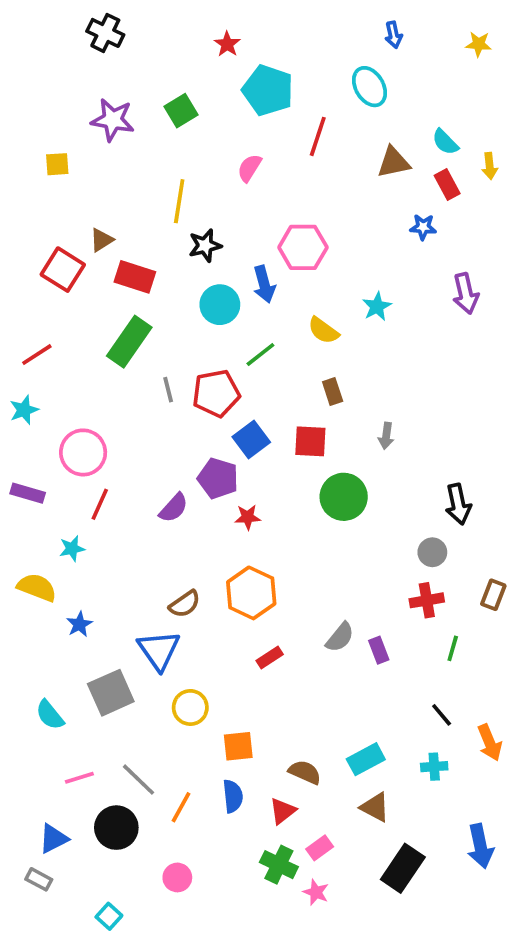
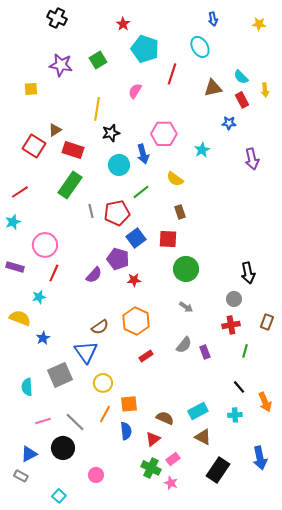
cyan star: (377, 306) -> (202, 150), moved
gray arrow: (386, 436) -> (186, 307), moved, turned -64
cyan semicircle: (50, 715) -> (27, 387), turned 36
orange line: (181, 807) -> (105, 414), moved

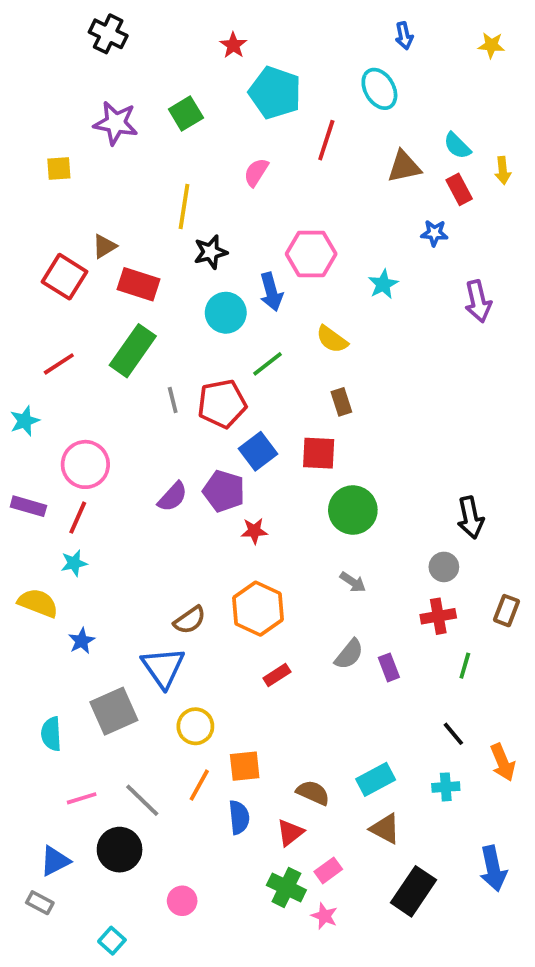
red line: (20, 192) -> (59, 364), moved
red line: (54, 273) -> (78, 518), moved
purple semicircle: (94, 275) -> (173, 497), moved

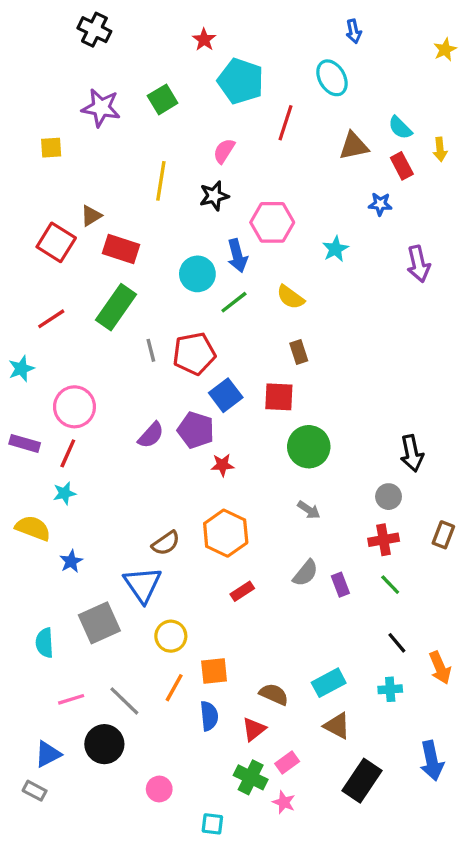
yellow star: (491, 45) -> (445, 50), moved, turned -30
black star: (211, 252) -> (214, 196), moved
green line: (267, 364) -> (234, 302), moved
green line: (465, 666) -> (390, 585), moved, turned -60
cyan square: (112, 941) -> (212, 824), moved, turned -35

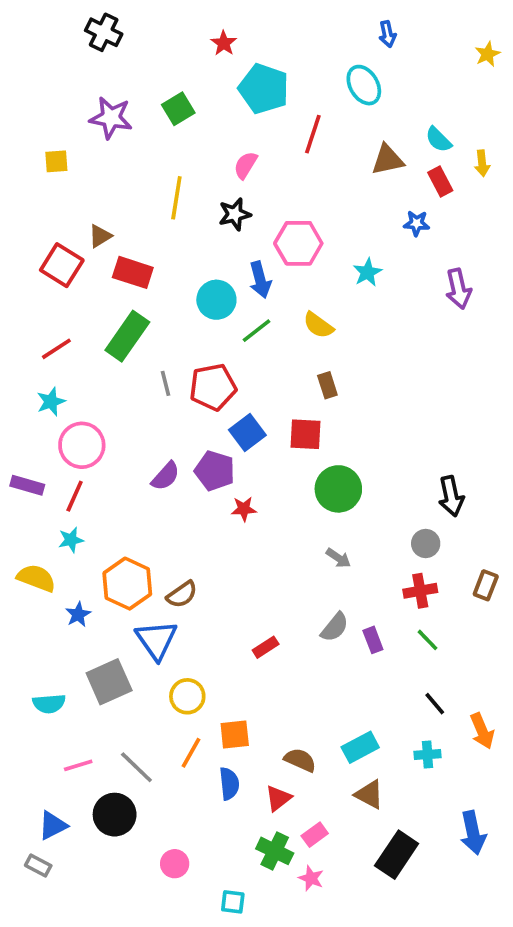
cyan star: (21, 369) -> (51, 402), moved
orange hexagon: (226, 533) -> (127, 584), moved
cyan semicircle: (45, 643) -> (49, 704), turned -92

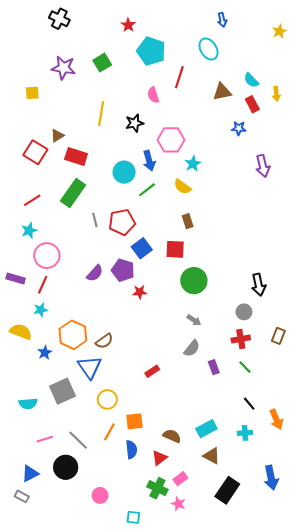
pink semicircle: (246, 165) -> (153, 95), moved, turned -49
cyan star: (367, 272) -> (193, 164), moved
gray semicircle: (335, 627) -> (192, 348), moved

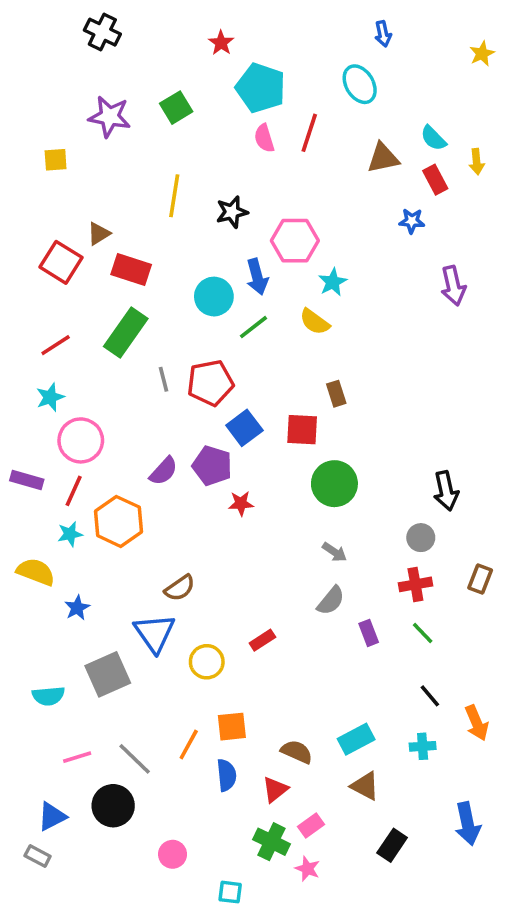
pink semicircle: (153, 95) -> (264, 138), moved
brown rectangle: (188, 221) -> (336, 394), moved
orange hexagon: (73, 335) -> (119, 521), moved
yellow circle: (107, 399) -> (207, 662), moved
black rectangle: (227, 490) -> (392, 845), size x0.7

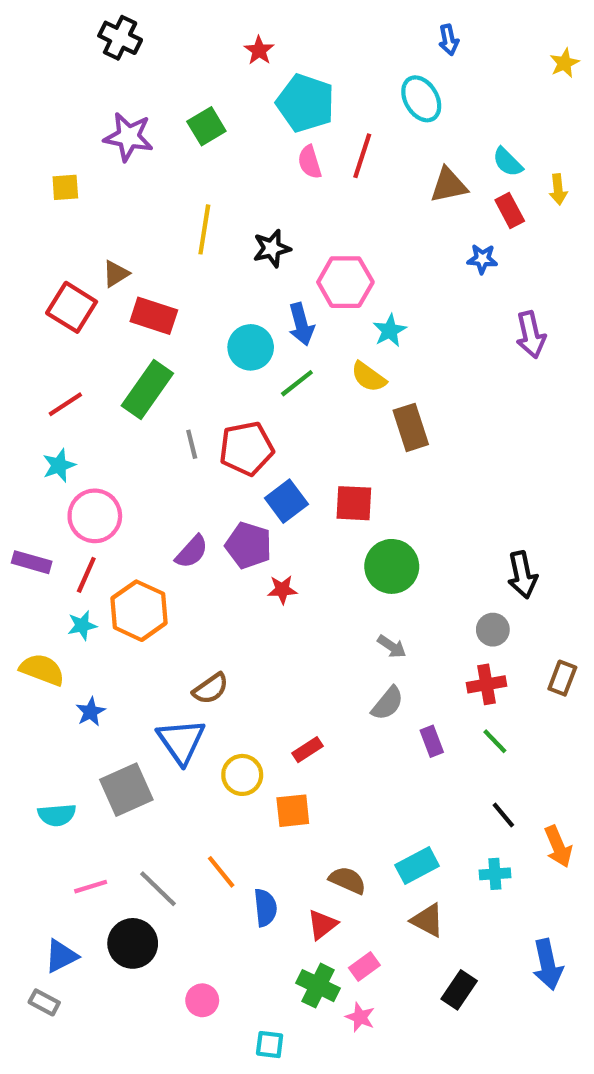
brown rectangle: (336, 394) -> (411, 427), moved, size x1.5
orange square: (232, 727) -> (293, 811), moved
orange line: (189, 745) -> (221, 872), turned -68

